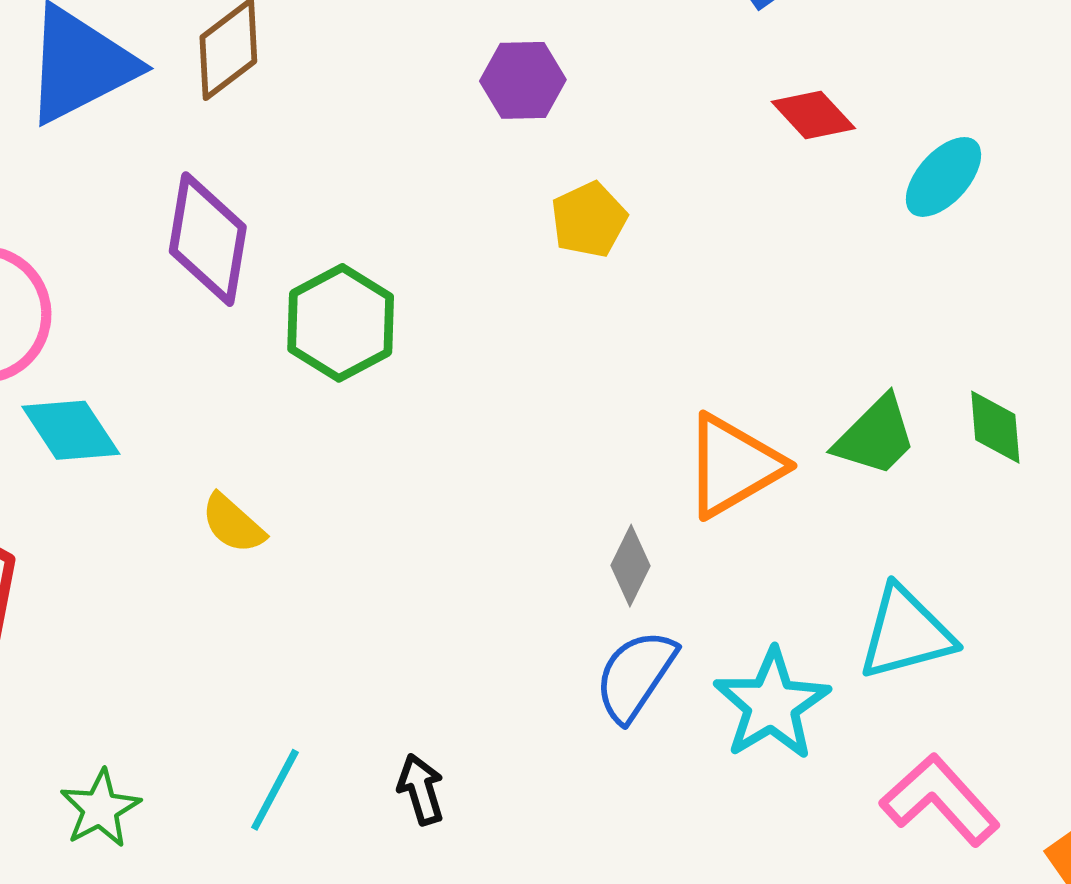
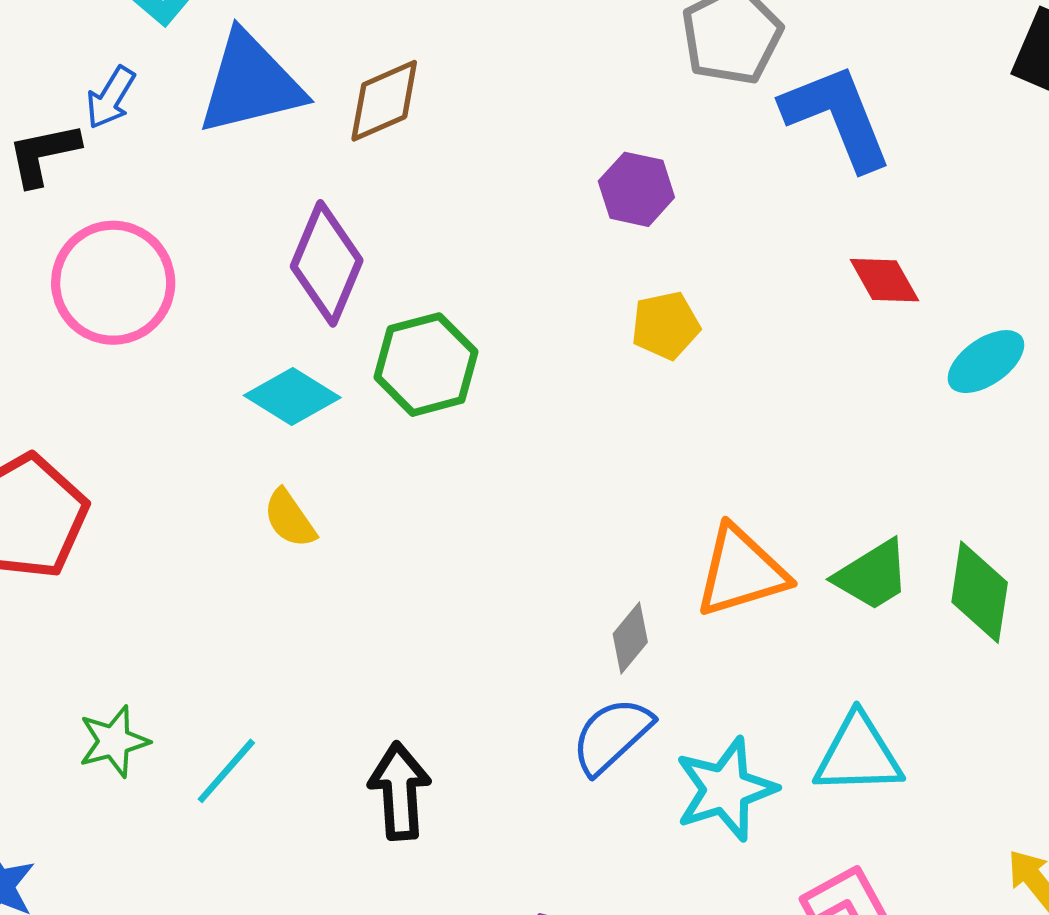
green diamond: (995, 427) -> (980, 592), size x1.4
cyan diamond: (71, 430) -> (292, 397), moved, turned -38
black arrow: (421, 789) -> (400, 791), size x1.5
cyan line: (275, 790) -> (226, 771), moved

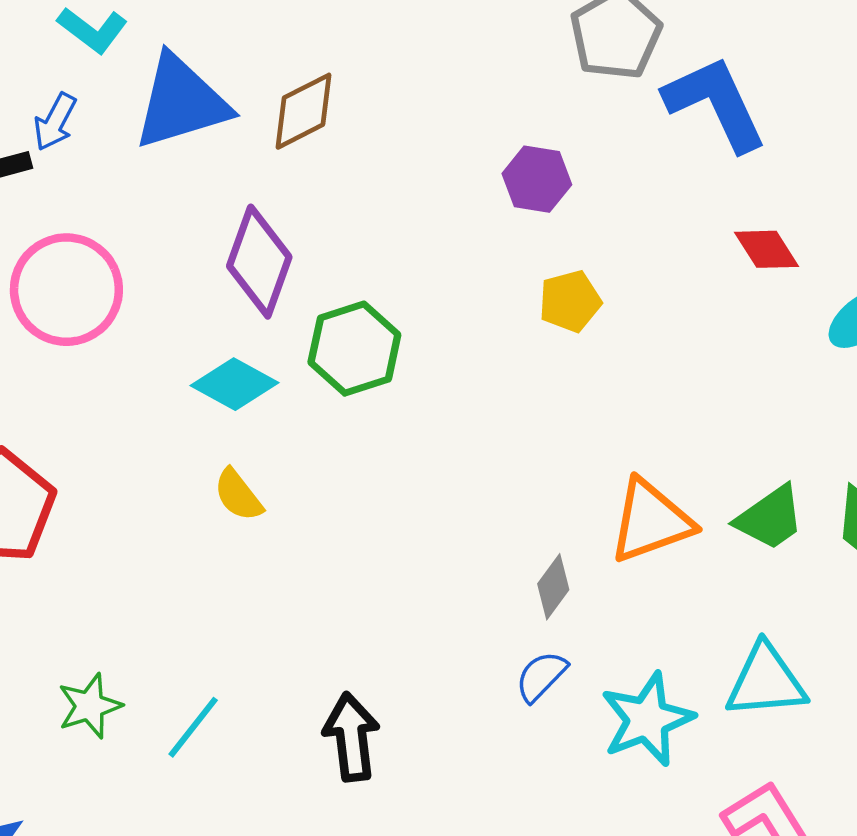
blue semicircle: (612, 736) -> (541, 676), size x0.7

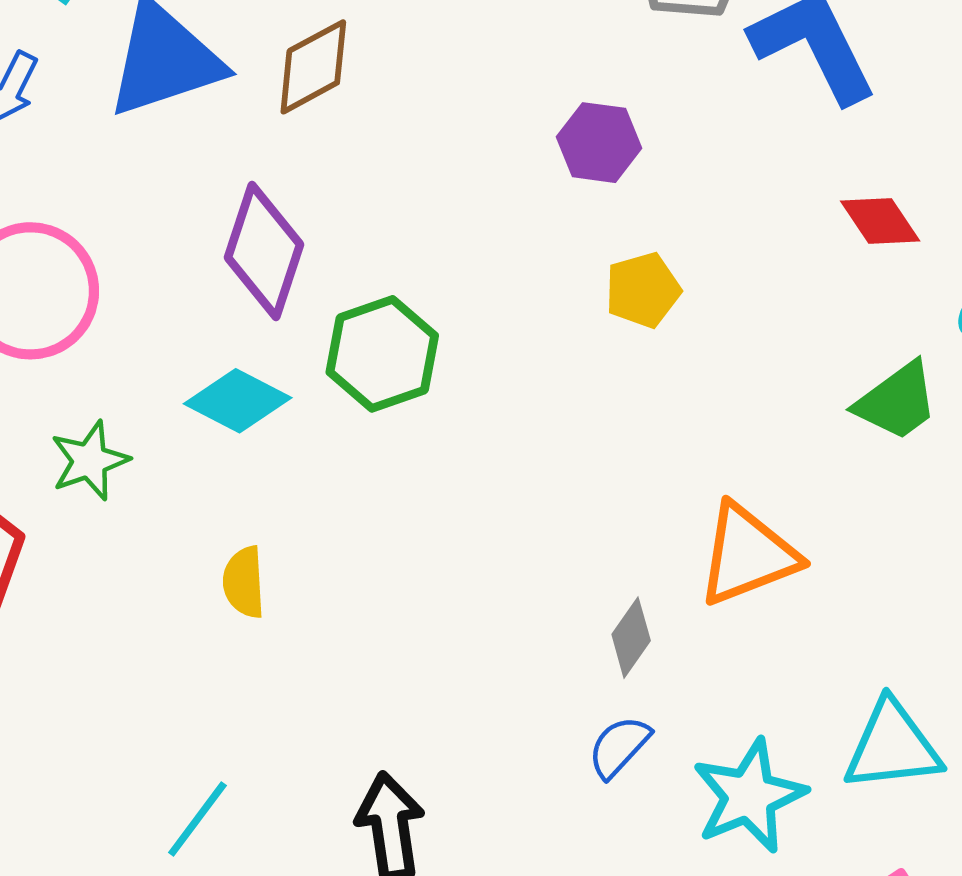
yellow semicircle: (238, 495) -> (244, 582), moved, turned 36
green trapezoid: (770, 518) -> (897, 401), moved
green star: (90, 706) -> (90, 461), moved

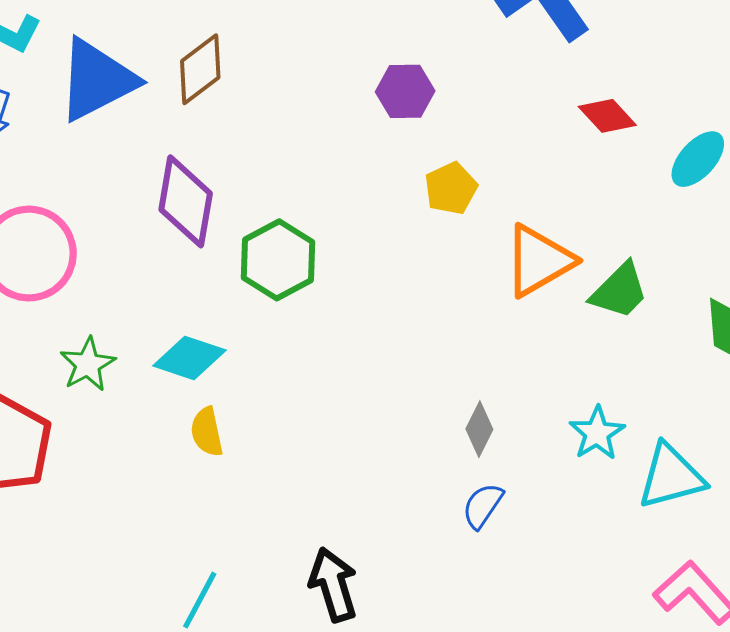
cyan diamond: (238, 401) -> (189, 358), moved
green trapezoid: (897, 401) -> (620, 291), moved
orange triangle: (748, 555) -> (539, 261), moved
cyan star: (749, 796) -> (597, 433), moved, size x0.7

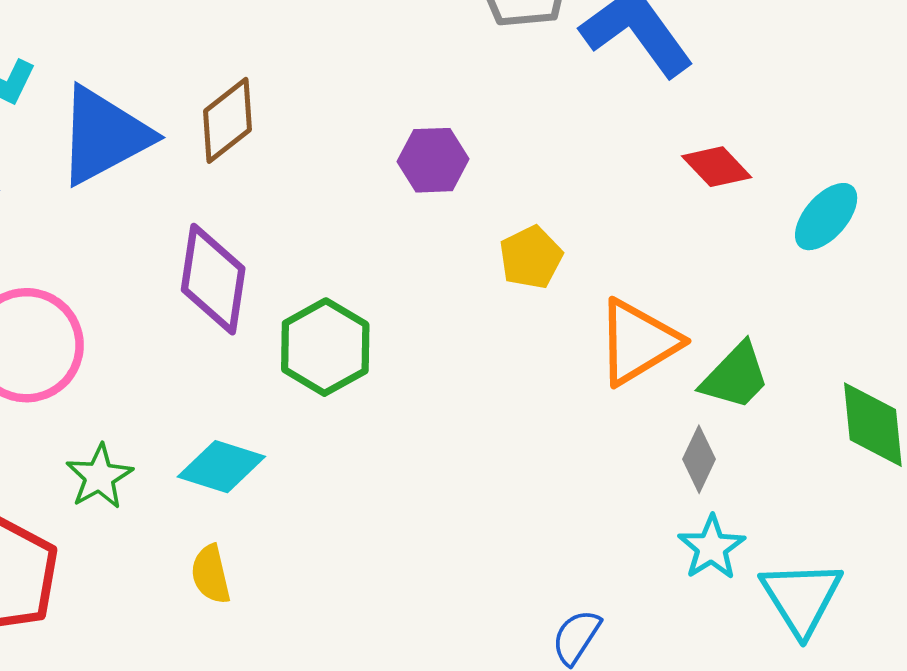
purple hexagon: (405, 91) -> (433, 160), moved
gray diamond: (479, 429) -> (699, 459), moved
yellow semicircle: (207, 432) -> (211, 574), moved
cyan triangle: (671, 476) -> (801, 598), turned -46

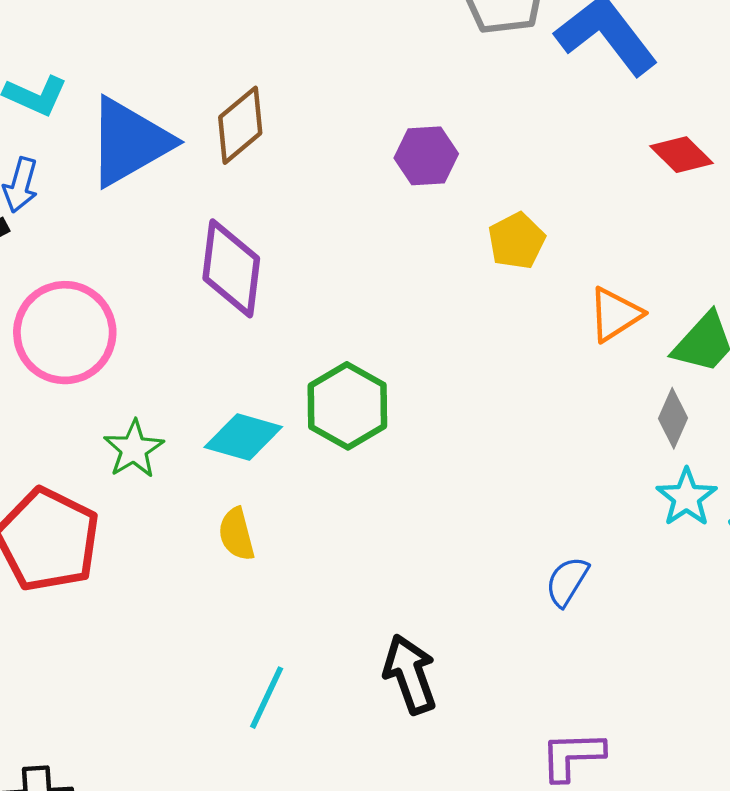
orange triangle: (638, 342) -> (615, 314), size x0.7
green hexagon: (325, 347) -> (347, 406), moved

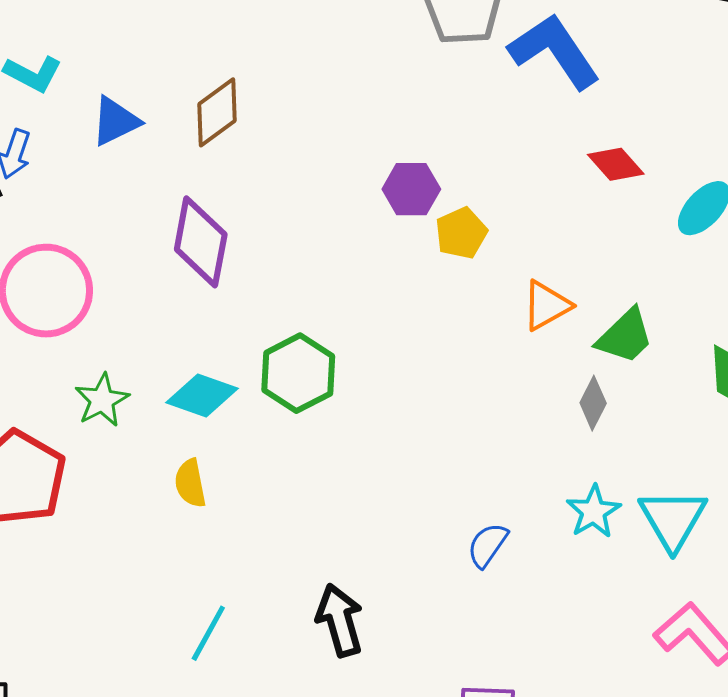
blue triangle: (129, 142) -> (115, 121), size x0.6
purple hexagon: (426, 156) -> (411, 189), moved
cyan star: (687, 497) -> (594, 512), moved

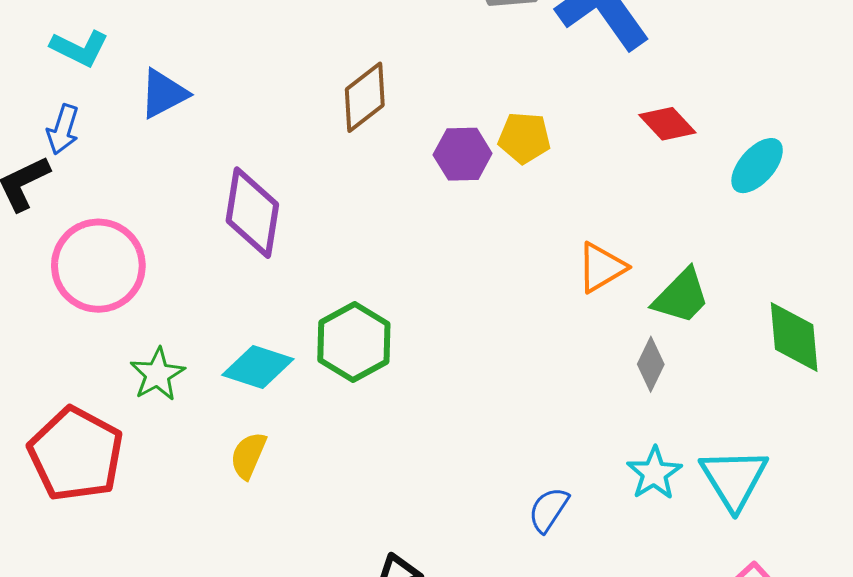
brown diamond: (217, 112) -> (365, 97), moved
yellow pentagon: (461, 233) -> (524, 138), moved, turned 30
yellow semicircle: (190, 483) -> (248, 455), turned 36

